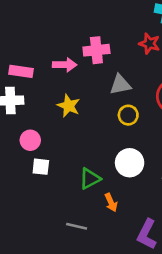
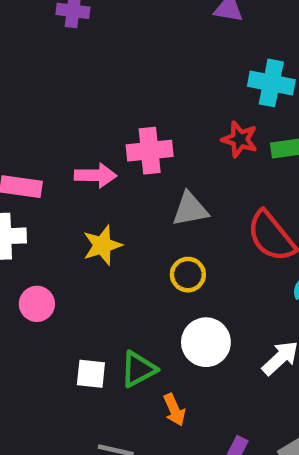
yellow star: (69, 106) -> (102, 245), turned 30
yellow circle: (128, 115) -> (188, 275), moved
white square: (41, 167) -> (91, 374), moved

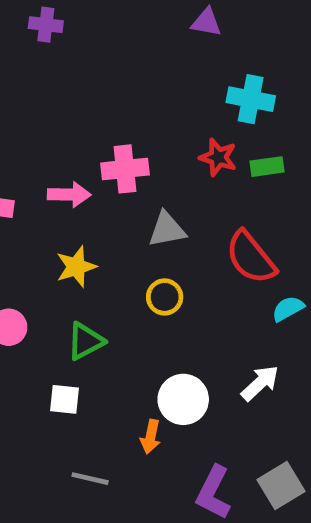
white circle: (206, 342) -> (183, 399), moved
green triangle: (138, 369) -> (85, 341), moved
orange arrow: (174, 410) -> (151, 437), turned 36

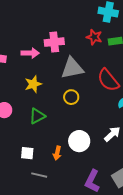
gray triangle: (167, 229) -> (72, 68), size x1.4
white square: (64, 399) -> (27, 153), moved
orange arrow: (151, 437) -> (57, 153), moved

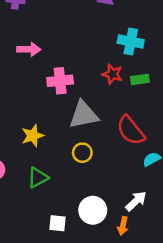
pink arrow: (30, 53) -> (29, 49), moved
white square: (27, 153) -> (57, 223), moved
orange arrow: (57, 153) -> (123, 226), moved

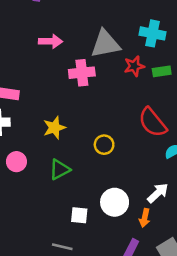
red star: (112, 74) -> (134, 66), turned -30
gray triangle: (84, 115) -> (105, 44), moved

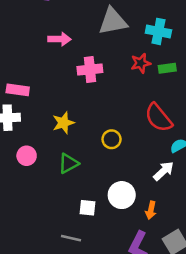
gray triangle: (105, 44) -> (113, 21), moved
white arrow: (158, 193) -> (164, 171), moved

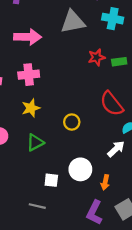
cyan cross: (158, 31) -> (113, 19), moved
pink arrow: (60, 39) -> (28, 37), size x1.4
pink cross: (90, 70) -> (29, 75), moved

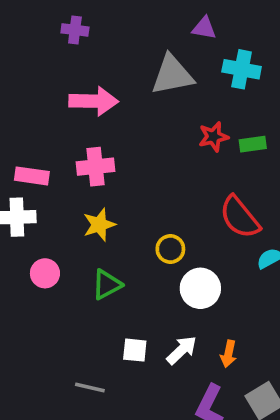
white arrow: (116, 149) -> (182, 350), moved
white circle: (80, 169) -> (200, 288), moved
gray line: (37, 206) -> (90, 388), moved

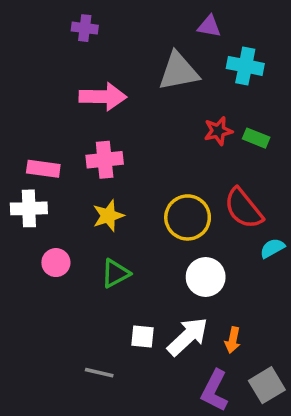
green rectangle: (253, 144) -> (256, 138), turned 30
yellow circle: (170, 249) -> (188, 217), moved, size x1.6
white arrow: (182, 350) -> (188, 337), size x1.4

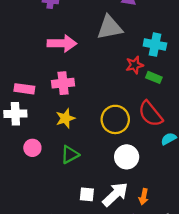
cyan cross: (245, 66) -> (155, 45), moved
green rectangle: (256, 138) -> (154, 77), moved

